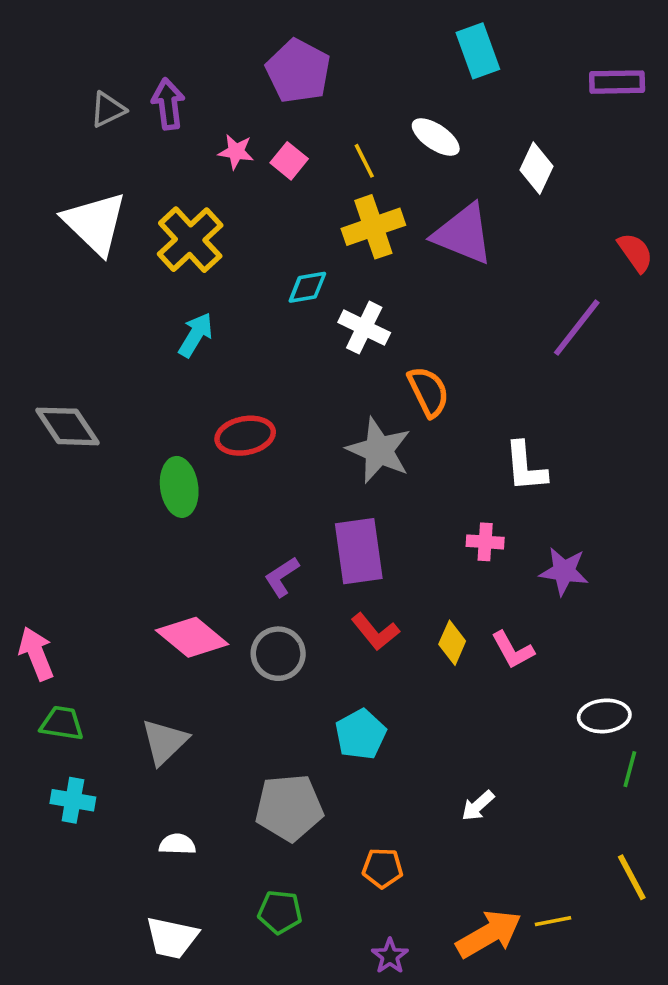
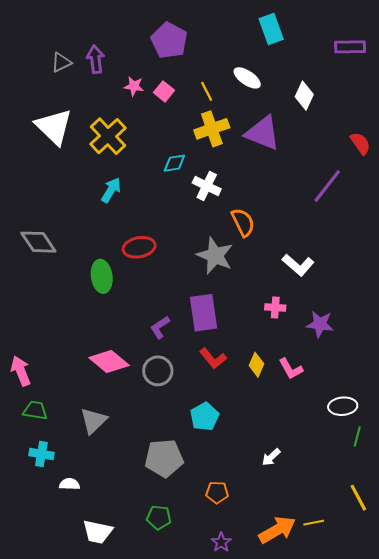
white L-shape: (525, 467) -> (298, 265), turned -44
white semicircle: (177, 844) -> (70, 484), moved

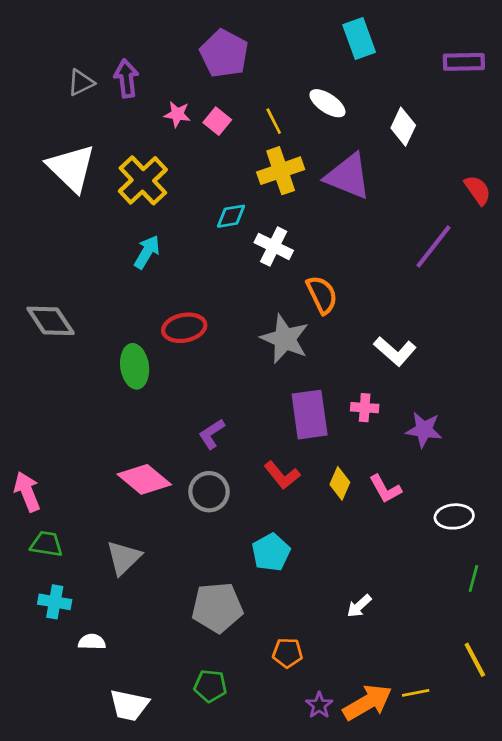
purple rectangle: (204, 313) -> (310, 415), moved
white ellipse: (343, 406) -> (454, 516), moved
purple star: (221, 542) -> (319, 705), moved

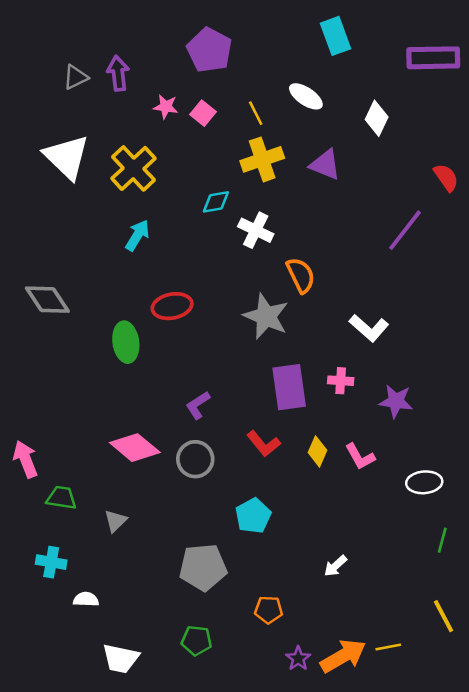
purple rectangle: (464, 62) -> (433, 58), size x1.4
purple triangle: (348, 176) -> (325, 165), size x0.7
green trapezoid: (46, 544) -> (61, 498), moved
gray triangle: (124, 558) -> (116, 521), size x0.7

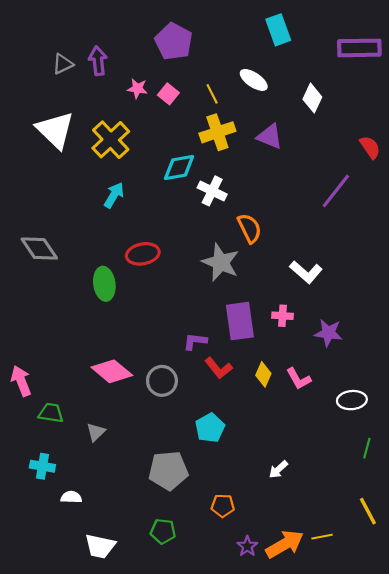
cyan diamond: (216, 202) -> (179, 167), size x1.4
purple L-shape: (198, 405) -> (195, 341), moved, turned 40

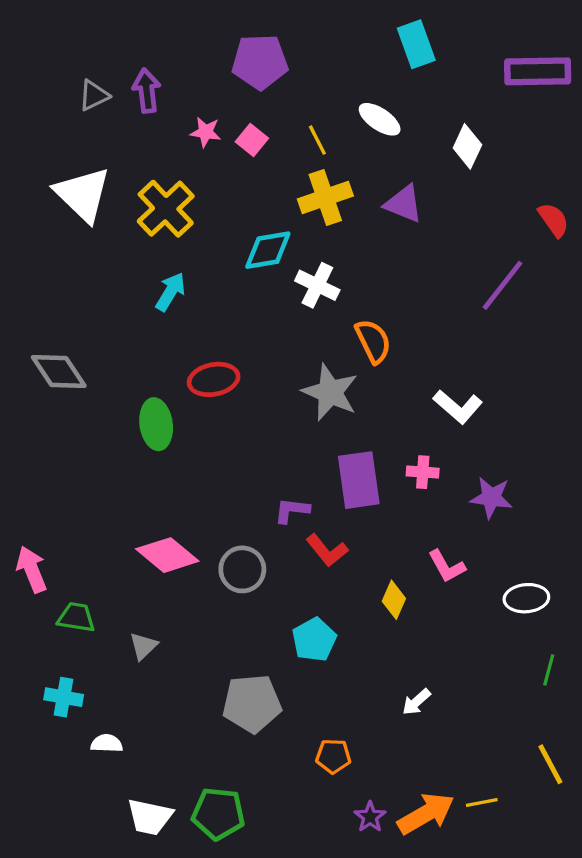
purple pentagon: (174, 42) -> (260, 62), turned -30
yellow diamond: (263, 374) -> (394, 600), moved
green pentagon: (163, 531) -> (218, 814), moved, size x1.4

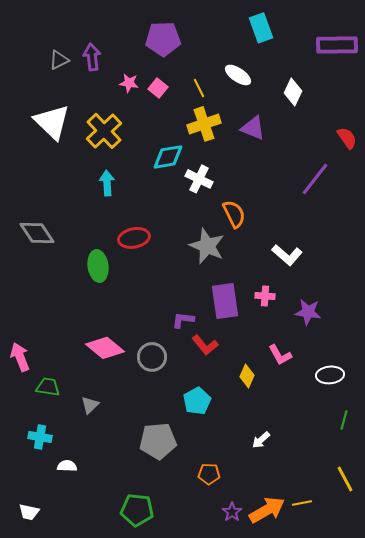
cyan arrow: (170, 292) -> (107, 183), turned -35
white trapezoid: (150, 817) -> (29, 512), moved, size x0.7

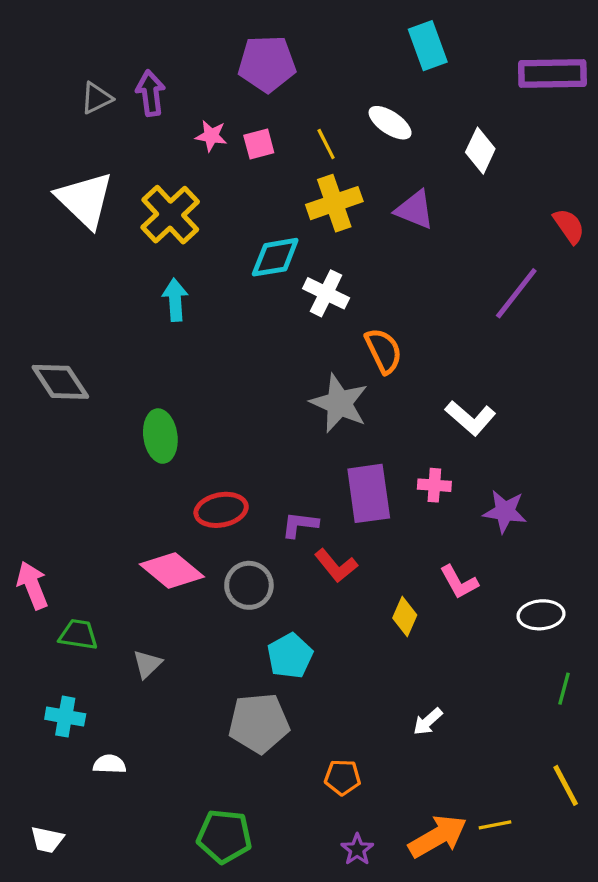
pink square: (158, 88) -> (259, 144), turned 36
red ellipse: (134, 238) -> (221, 510), moved
cyan pentagon: (197, 401) -> (290, 656), moved
purple star: (232, 512) -> (357, 849), moved

